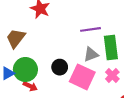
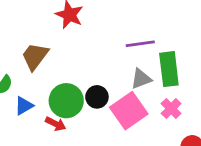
green circle: (25, 69) -> (66, 101), moved
pink square: (82, 77) -> (129, 111), turned 30

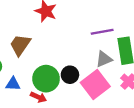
blue triangle: (24, 106) -> (13, 84), turned 35

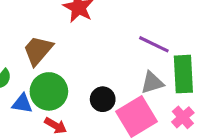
purple line: (102, 32) -> (154, 44), turned 30
green circle: (46, 79) -> (49, 91), moved

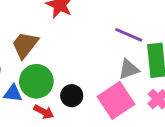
black circle: (103, 99) -> (72, 96), moved

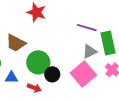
brown trapezoid: (25, 45) -> (16, 43), turned -95
green circle: (36, 81) -> (38, 62), moved

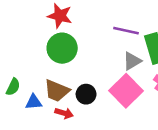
brown trapezoid: (16, 43) -> (57, 91), moved
green circle: (38, 62) -> (62, 48), moved

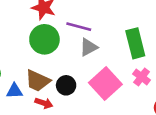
purple line: (126, 31) -> (79, 27), moved
gray triangle: (132, 61) -> (89, 47), moved

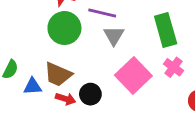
gray triangle: (89, 47) -> (114, 36), turned -30
black circle: (66, 85) -> (90, 94), moved

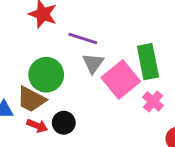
green circle: (64, 28) -> (46, 75), moved
pink square: (133, 76) -> (121, 79), moved

